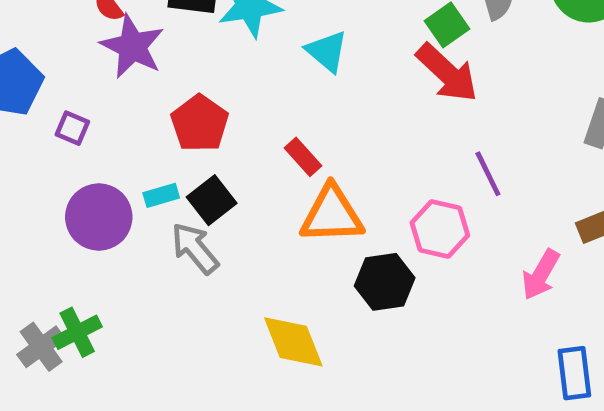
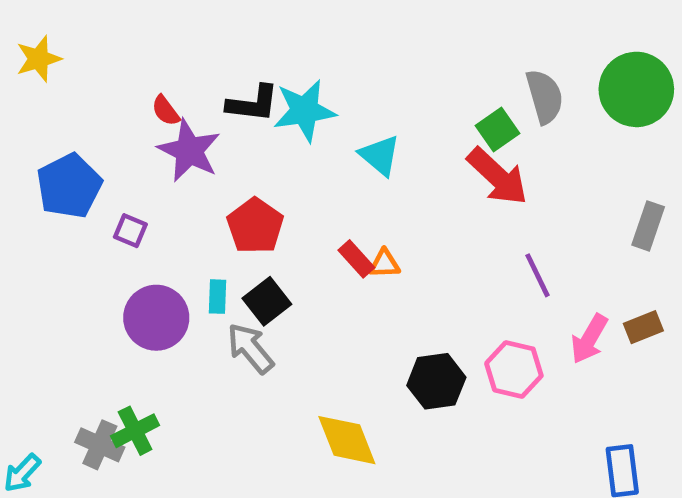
cyan rectangle: (161, 195) -> (217, 297), turned -72
orange triangle: (332, 215) -> (385, 264), moved, size x0.5
pink hexagon: (440, 229) -> (514, 369), moved
pink arrow: (541, 275) -> (589, 339), moved
gray cross: (41, 347) -> (100, 445), turned -30

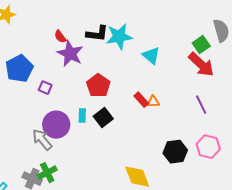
purple line: (538, 275) -> (201, 105), moved
gray arrow: (250, 348) -> (42, 140), moved

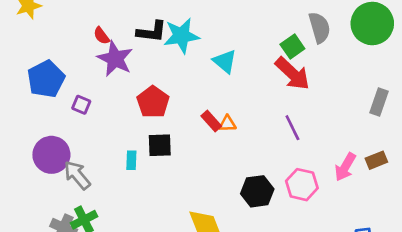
cyan rectangle: (82, 116) -> (131, 160), moved
black square: (103, 118) -> (160, 145), turned 36
purple circle: (56, 125) -> (51, 155), moved

